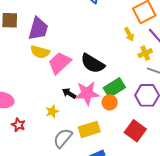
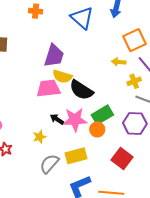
purple trapezoid: (38, 29) -> (54, 56), moved
yellow arrow: (129, 34) -> (119, 62), turned 120
yellow semicircle: (40, 52) -> (62, 76), moved
pink trapezoid: (60, 63) -> (48, 88), turned 35

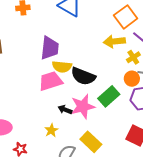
yellow arrow: (119, 62) -> (114, 41), size x1.5
orange circle: (97, 129) -> (132, 79), moved
yellow rectangle: (76, 156) -> (91, 142), turned 70

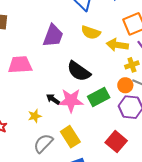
yellow semicircle: (62, 67) -> (91, 32), moved
pink trapezoid: (51, 81) -> (20, 65), moved

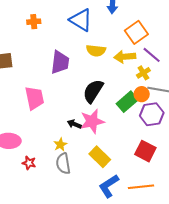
pink trapezoid: (20, 65) -> (34, 98), turned 95
black semicircle: (79, 71) -> (93, 91), turned 100
green rectangle: (99, 97) -> (127, 102), moved
gray semicircle: (43, 143) -> (63, 163), moved, turned -40

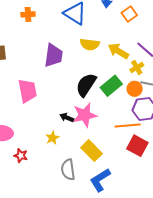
orange square: (136, 32) -> (129, 14), moved, size x0.7
yellow arrow: (125, 57) -> (118, 51), turned 35
green rectangle: (127, 102) -> (111, 86), moved
gray semicircle: (63, 163) -> (68, 170), moved
orange line: (141, 187) -> (128, 125), moved

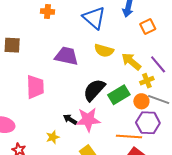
purple trapezoid: (53, 55) -> (66, 56), turned -95

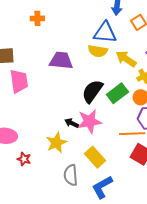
blue triangle: (94, 18) -> (105, 33), moved, turned -30
pink trapezoid: (35, 87) -> (19, 81), moved
yellow star: (53, 137) -> (56, 143), size x1.5

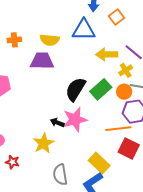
orange cross: (37, 18) -> (14, 40), moved
yellow semicircle: (98, 51) -> (50, 40), moved
yellow arrow: (126, 59) -> (107, 54), turned -30
yellow rectangle: (95, 157) -> (99, 163), moved

